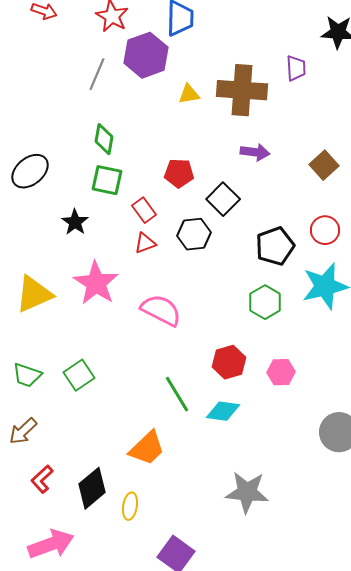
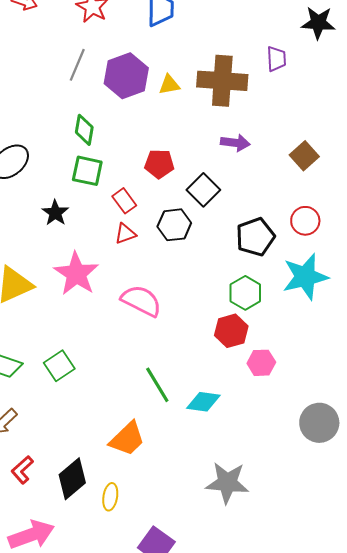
purple hexagon: (146, 55) -> (126, 76), moved
red hexagon: (229, 362) -> (231, 331), moved

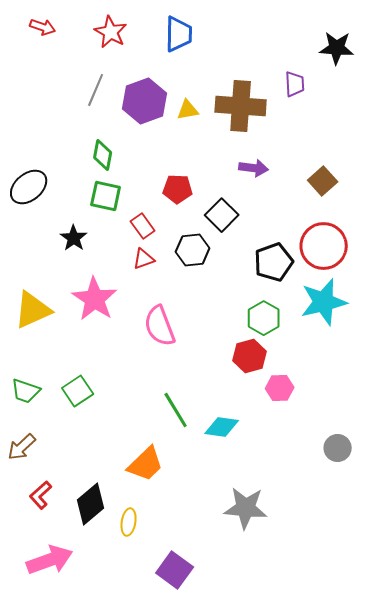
red circle: (305, 221) -> (324, 246), size x1.6
pink semicircle: (141, 301) -> (160, 326), turned -138
gray circle: (319, 423) -> (338, 448), size x0.7

